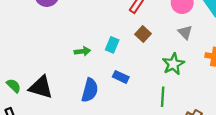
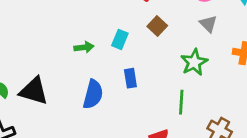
blue rectangle: (121, 77) -> (130, 78), turned 56

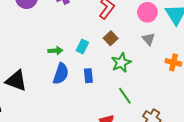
green star: (194, 62) -> (121, 63), moved
blue semicircle: (93, 94) -> (61, 74), moved
green line: (181, 102) -> (125, 96), turned -42

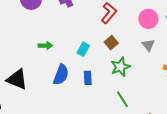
green arrow: (55, 51) -> (45, 46), moved

